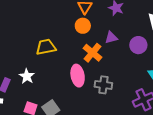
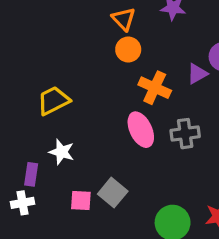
purple triangle: (111, 38) -> (197, 74), moved
yellow trapezoid: (46, 47) -> (53, 101), moved

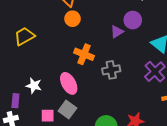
orange cross: (155, 88) -> (84, 54), moved
yellow trapezoid: (53, 101) -> (24, 36), moved
pink ellipse: (141, 130) -> (69, 83), moved

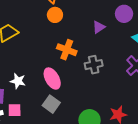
purple circle: (133, 20) -> (124, 14), moved
pink square: (48, 116) -> (15, 110), moved

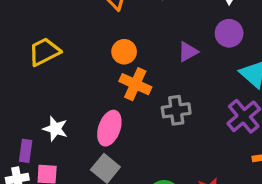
orange circle: (55, 15) -> (124, 52), moved
pink ellipse: (52, 79) -> (109, 128), turned 45

